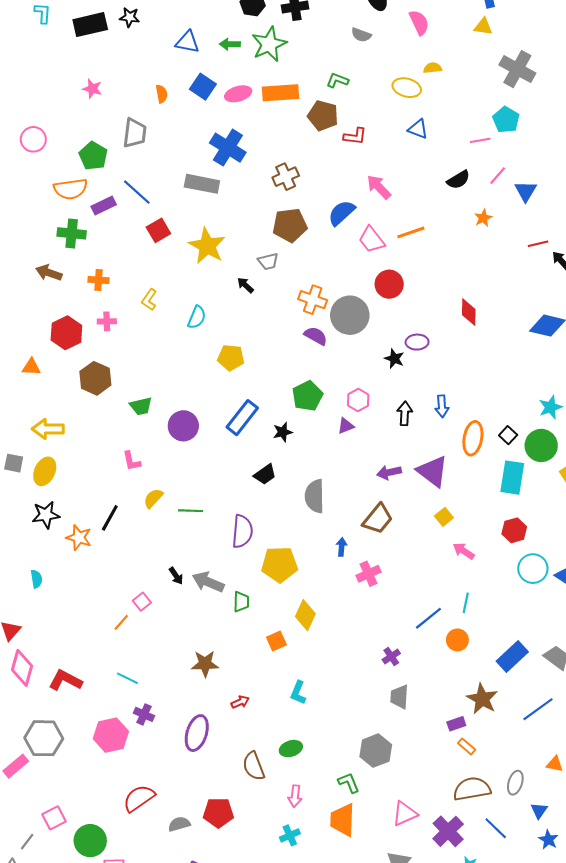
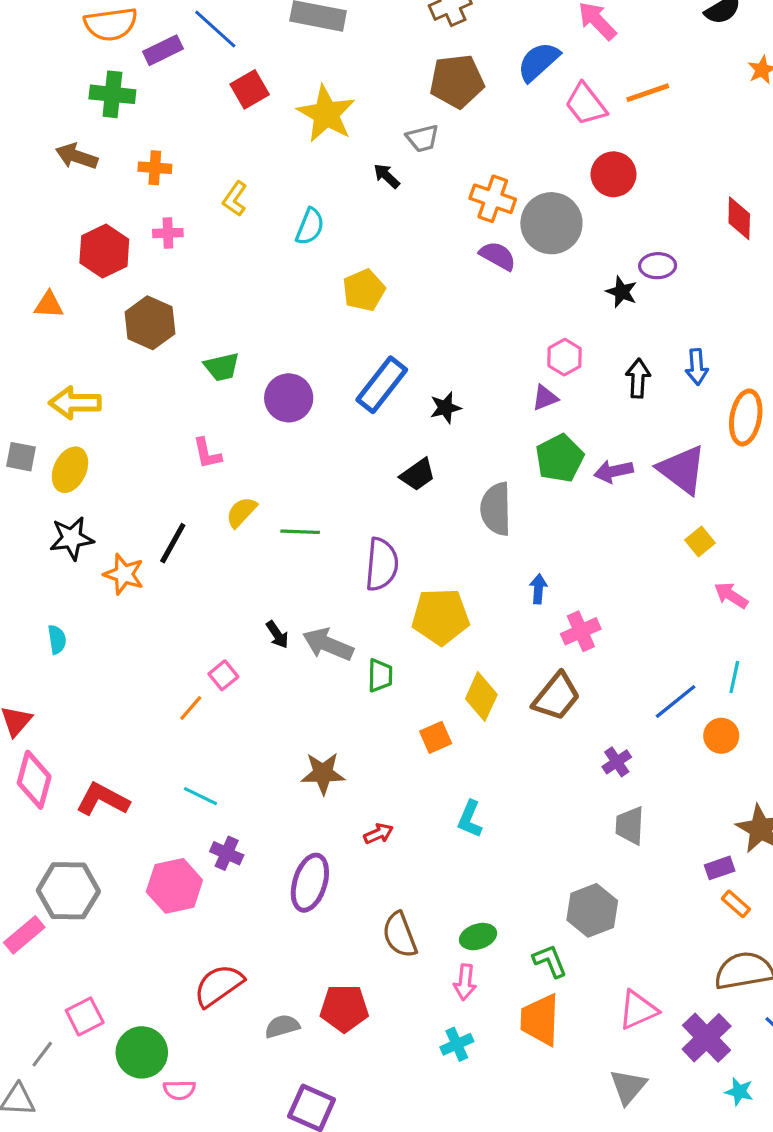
yellow pentagon: (231, 358) -> (364, 290), turned -30
green pentagon: (307, 396) -> (560, 458), moved
brown trapezoid: (378, 519) -> (556, 697), moved
green ellipse: (291, 749) -> (478, 937), moved

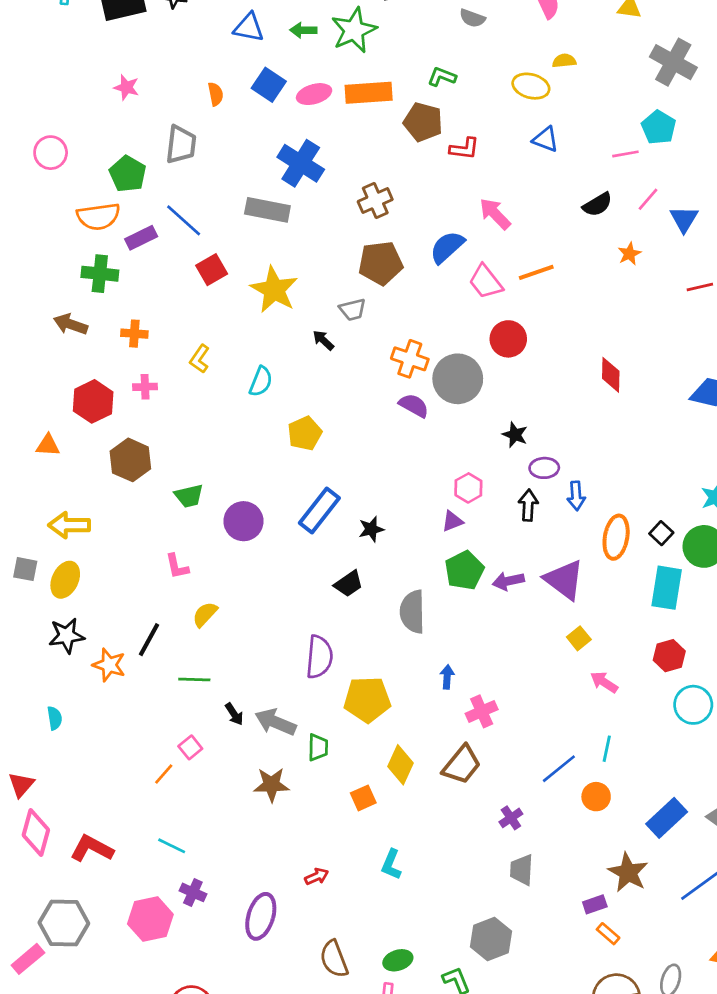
purple ellipse: (658, 266) -> (544, 468), moved
green line: (300, 532) -> (194, 680), moved
brown star: (323, 773) -> (271, 785), moved

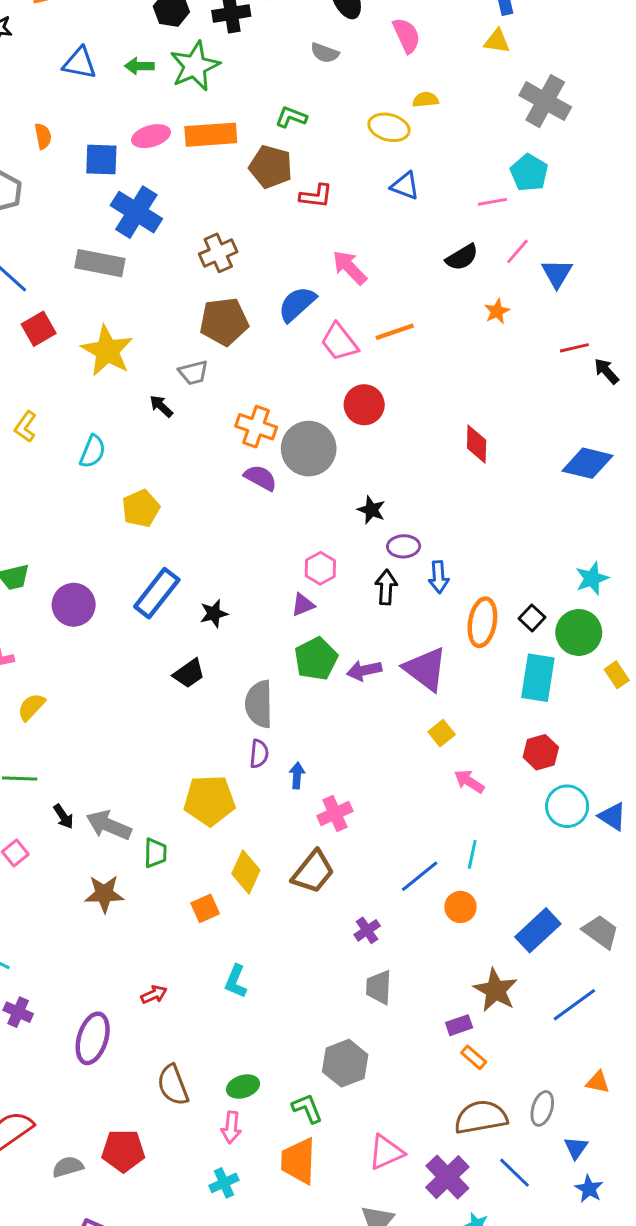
blue square: (269, 85) -> (101, 159), moved, turned -32
purple semicircle: (319, 657) -> (259, 754), moved, size x0.6

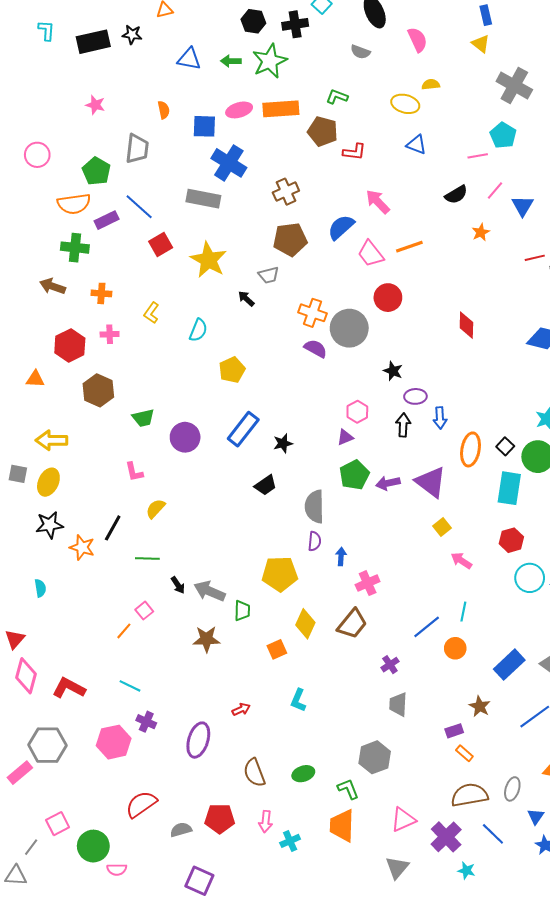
yellow triangle: (497, 41) -> (481, 44), turned 30
brown star: (496, 990) -> (480, 706), size x0.7
pink arrow: (231, 1127) -> (266, 822), moved

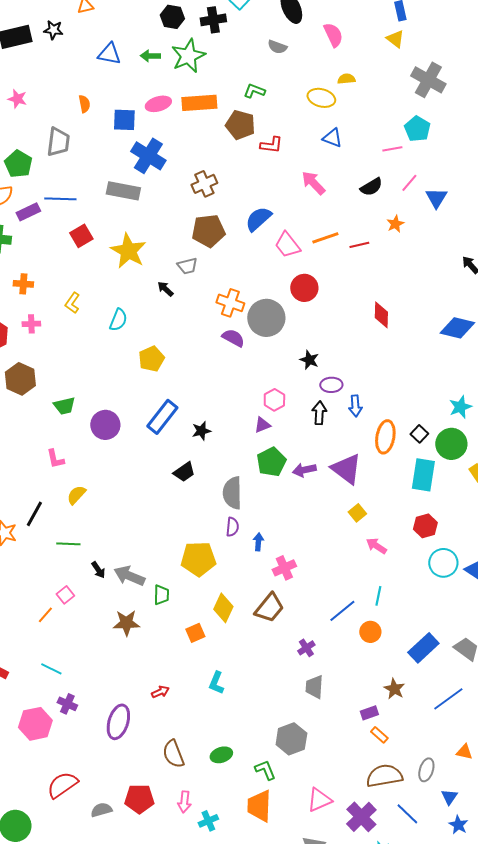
pink arrow: (378, 202) -> (313, 183), moved
blue line: (139, 207) -> (60, 199), turned -40
red line: (535, 258) -> (359, 245), moved

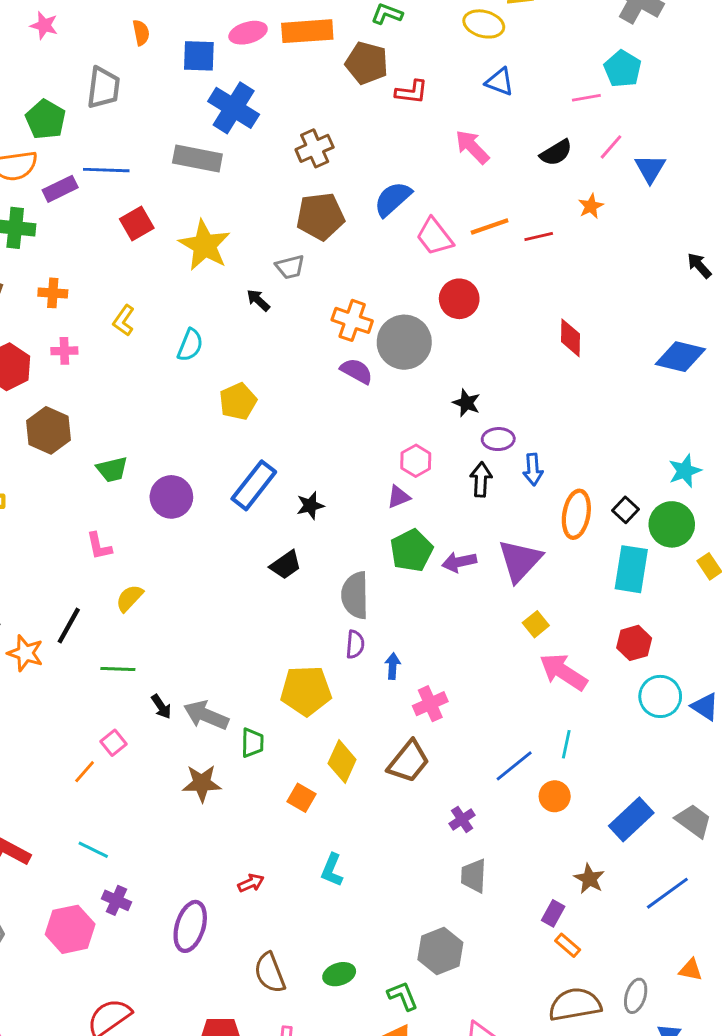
purple triangle: (346, 469) -> (520, 561), turned 36
pink arrow: (376, 546) -> (563, 672), size x1.6
orange square: (195, 633) -> (302, 798), turned -36
purple rectangle: (369, 713) -> (553, 913), turned -42

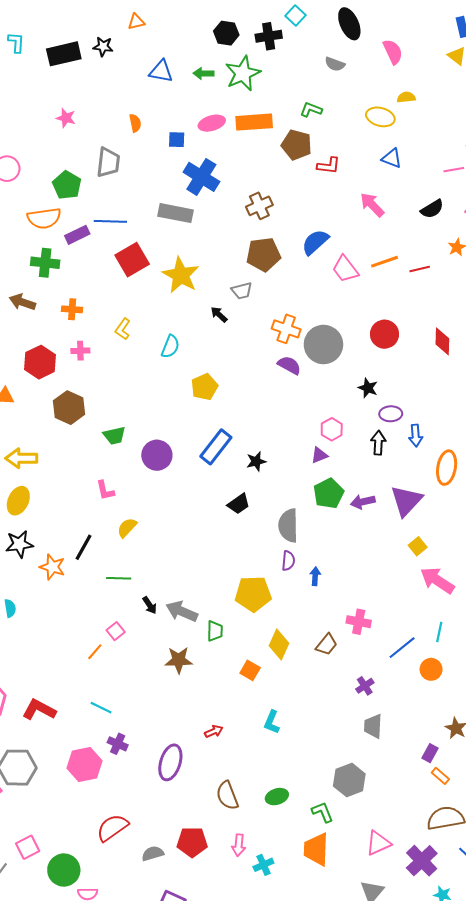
blue square: (199, 56) -> (177, 140), size x0.7
red square: (137, 224) -> (132, 260), size x1.4
red circle: (459, 299) -> (385, 334), moved
pink cross: (430, 704) -> (359, 622), moved, turned 35
brown trapezoid: (409, 762) -> (327, 644), size x0.7

